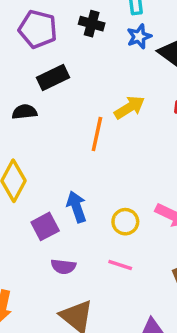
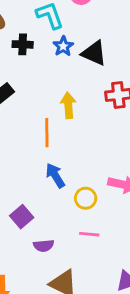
yellow arrow: (129, 107) -> (68, 105), turned -50
blue arrow: (76, 207) -> (55, 175), moved

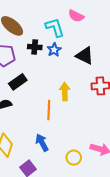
blue star: (63, 46) -> (54, 50), moved
blue arrow: (55, 175) -> (42, 143), moved

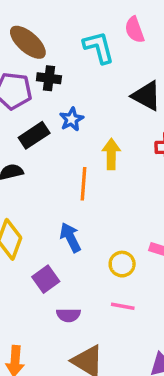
pink semicircle: (76, 16) -> (135, 30), turned 42
black cross: (35, 47) -> (49, 78), moved
blue star: (54, 50) -> (72, 119), moved

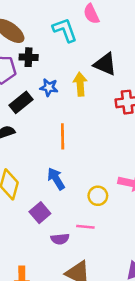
blue star: (72, 119) -> (49, 87), turned -30
yellow arrow: (111, 154) -> (80, 84), moved
pink line: (123, 306) -> (85, 227), moved

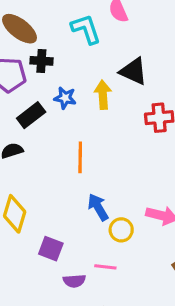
blue arrow: (56, 179) -> (98, 207), moved
purple square: (40, 213) -> (51, 249), turned -30

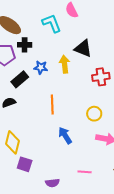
yellow circle: (121, 230) -> (94, 114), moved
purple square: (51, 249) -> (25, 164), moved
pink line: (105, 267) -> (85, 172), moved

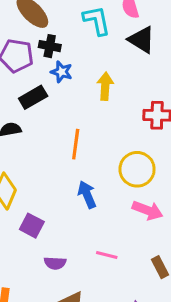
black triangle: (83, 48) -> (141, 40), moved
blue star: (41, 67) -> (62, 72), moved
yellow circle: (94, 114) -> (137, 169), size x1.5
purple square: (25, 164) -> (32, 226), moved

